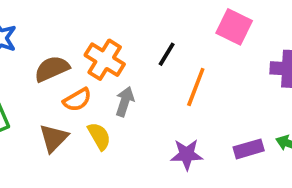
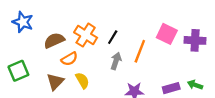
pink square: (234, 27) -> (167, 34), moved
black line: (167, 54) -> (113, 37), moved
gray arrow: (125, 102) -> (116, 61), moved

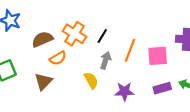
pink square: (167, 34) -> (158, 56), moved, turned -30
yellow semicircle: (82, 81) -> (91, 80), moved

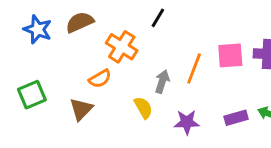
black line: (102, 36) -> (158, 18), moved
brown semicircle: (42, 39) -> (80, 22), moved
pink square: (158, 56) -> (230, 55), moved

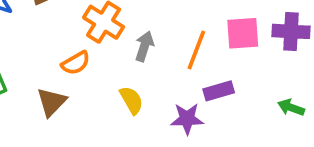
gray arrow: (162, 82) -> (144, 46), moved
purple rectangle: (236, 118) -> (219, 91), moved

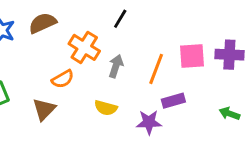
yellow semicircle: (131, 100) -> (106, 108), turned 135

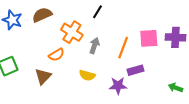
green arrow: (229, 114) -> (175, 88), moved

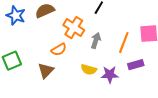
purple star: (118, 86) -> (110, 75), moved

